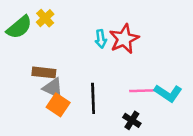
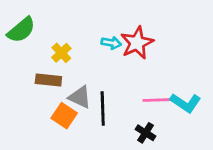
yellow cross: (45, 18) -> (61, 53), moved
cyan arrow: (101, 39) -> (111, 43), turned -72
gray triangle: (53, 88) -> (80, 97), moved

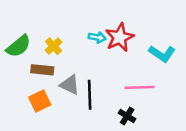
green semicircle: (21, 30) -> (19, 46), moved
cyan L-shape: (185, 103) -> (162, 54), moved
orange square: (64, 116) -> (40, 101), moved, turned 30

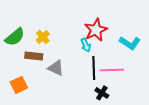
cyan arrow: (97, 37) -> (86, 45), moved, turned 56
black line: (90, 95) -> (94, 68), moved
orange square: (40, 101) -> (19, 85), moved

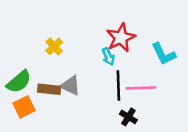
green semicircle: (15, 37) -> (19, 82), moved
cyan L-shape: (130, 43) -> (164, 54), turned 30
brown rectangle: (34, 56) -> (49, 89), moved

